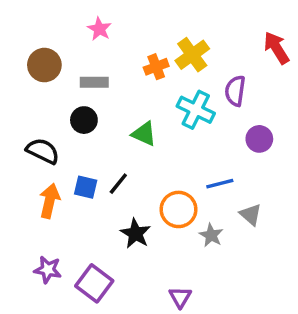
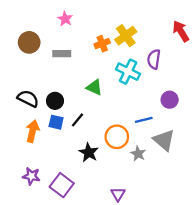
black circle: (84, 120) -> (55, 101), moved
purple circle: (259, 139) -> (170, 100), moved
gray triangle: (251, 215) -> (164, 140), size x1.5

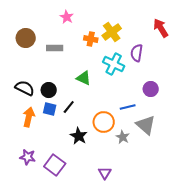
pink star: (65, 19) -> (67, 17), moved
orange cross: (102, 44) -> (91, 39), turned 32

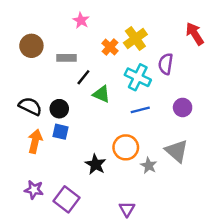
orange cross: (91, 39) -> (110, 47), turned 32
black line: (69, 107) -> (83, 77), moved
blue line: (128, 107) -> (140, 110), moved

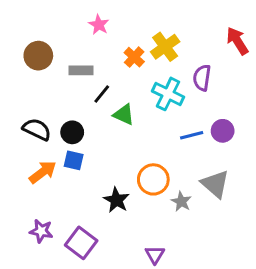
blue line: (140, 110) -> (192, 135), moved
orange arrow: (35, 141) -> (43, 172), turned 40

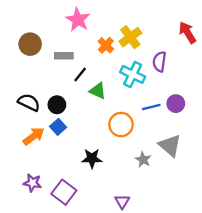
pink star: (99, 25) -> (78, 20), size x1.5
blue square: (74, 160) -> (58, 127), turned 35
orange circle: (153, 179) -> (121, 125), moved
black star: (116, 200) -> (92, 158), turned -30

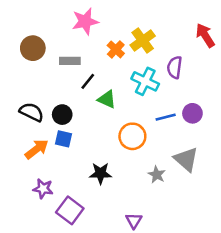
pink star: (78, 20) -> (85, 21), turned 30
blue square: (58, 127) -> (63, 139), turned -35
purple star: (32, 183) -> (43, 189), moved

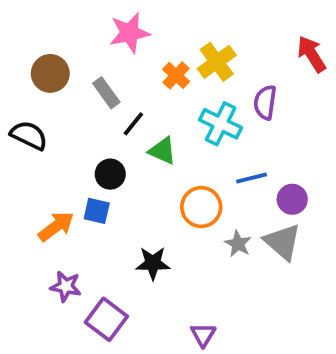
gray rectangle: (70, 61) -> (106, 93), turned 54
black semicircle: (32, 112) -> (29, 135), moved
purple circle: (192, 113) -> (292, 199), moved
black circle: (62, 115) -> (110, 174), moved
gray star: (157, 175) -> (238, 244), moved

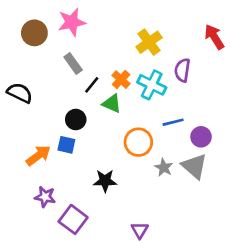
pink star: (130, 33) -> (72, 22), moved
brown circle: (50, 73) -> (34, 33), moved
orange cross: (176, 75) -> (121, 80), moved

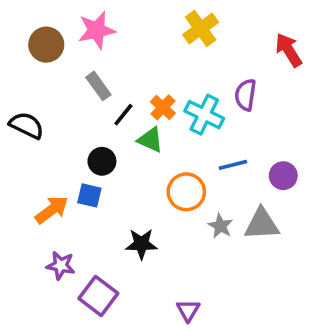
yellow cross: (149, 42) -> (201, 28), moved
purple circle: (201, 137) -> (283, 176), moved
gray triangle: (194, 166) -> (262, 224), turned -44

